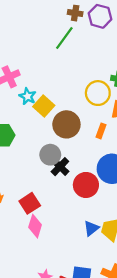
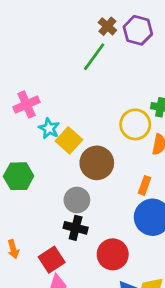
brown cross: (75, 13) -> (107, 26), turned 32
orange rectangle: (101, 131) -> (145, 185), moved
black cross: (60, 167) -> (76, 228), moved, turned -30
red circle: (86, 185) -> (113, 254), moved

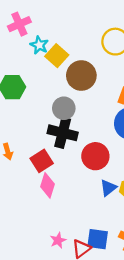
black cross: (76, 228) -> (63, 133), size x1.4

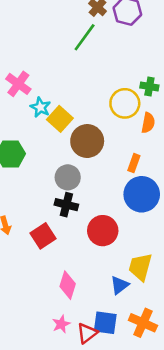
pink cross: (19, 24) -> (18, 84), turned -30
black cross: (63, 133) -> (66, 205), size x0.7
pink diamond: (47, 185) -> (68, 285), moved
blue triangle: (108, 188) -> (120, 285), moved

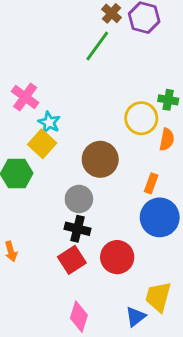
yellow square: (60, 119) -> (42, 144), moved
red square: (43, 236) -> (72, 260), moved

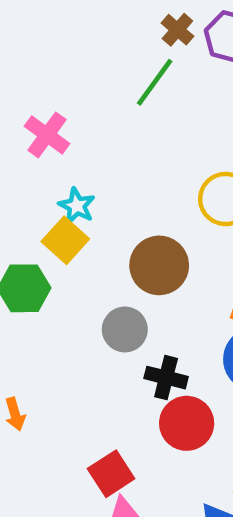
pink cross: (25, 97) -> (47, 135), moved
black cross: (78, 229) -> (166, 378), moved
red square: (72, 260) -> (111, 474), moved

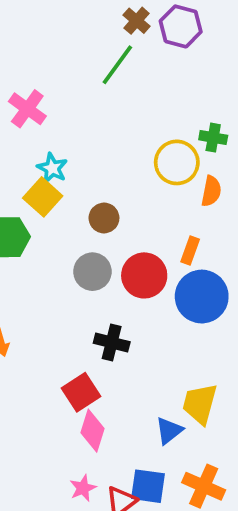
brown circle: (159, 265) -> (104, 218), moved, size x0.6
black cross: (166, 378) -> (112, 343), moved
red circle: (187, 423) -> (144, 275), moved

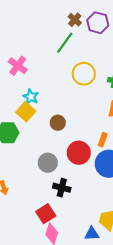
yellow circle: (177, 162) -> (84, 74), moved
gray circle: (92, 272) -> (48, 163), moved
blue triangle: (169, 431) -> (92, 234), turned 35

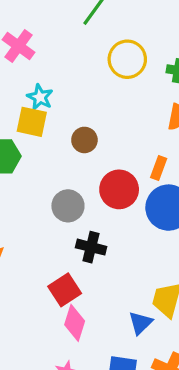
yellow square: (26, 112) -> (32, 122), turned -30
blue triangle: (92, 234) -> (140, 323), turned -42

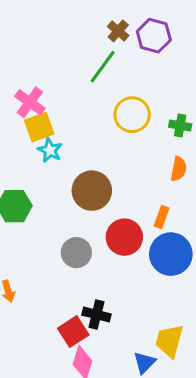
yellow square: (32, 122) -> (39, 127), moved, turned -32
brown circle: (84, 140) -> (92, 191), size x1.6
black cross: (91, 247) -> (96, 315), moved

